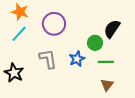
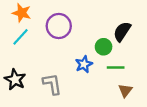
gray L-shape: (48, 59) -> (52, 84), moved
brown triangle: (107, 85) -> (125, 90), moved

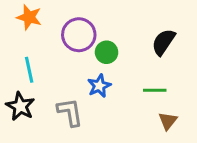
cyan line: (21, 37) -> (29, 70), moved, turned -54
green circle: (104, 47) -> (107, 52), moved
blue star: (84, 64) -> (99, 86), moved

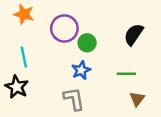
gray L-shape: (70, 112) -> (74, 99), moved

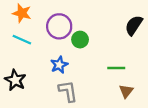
black semicircle: (134, 34) -> (134, 25), moved
cyan line: (24, 57) -> (22, 40), moved, turned -54
blue star: (81, 70) -> (59, 65), moved

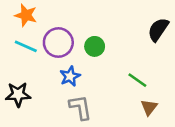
purple circle: (59, 26) -> (58, 43), moved
green line: (116, 68) -> (137, 80), turned 35
black star: (15, 80) -> (18, 94), turned -30

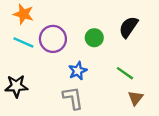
black semicircle: (158, 30) -> (128, 27), moved
green circle: (95, 46) -> (94, 38), moved
blue star: (70, 76) -> (78, 71), moved

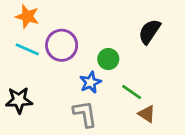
green circle: (94, 38) -> (108, 59), moved
green line: (125, 73) -> (132, 92), moved
brown triangle: (136, 98) -> (147, 114), moved, turned -35

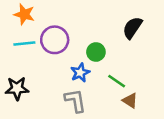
cyan line: (27, 49) -> (24, 43), turned -30

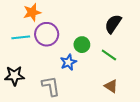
orange star: (24, 14) -> (32, 12), moved, turned -30
green line: (117, 81) -> (109, 55), moved
gray L-shape: (75, 101) -> (51, 86), moved

